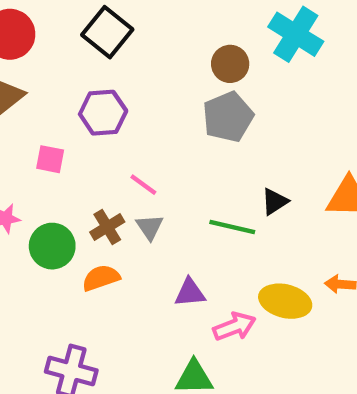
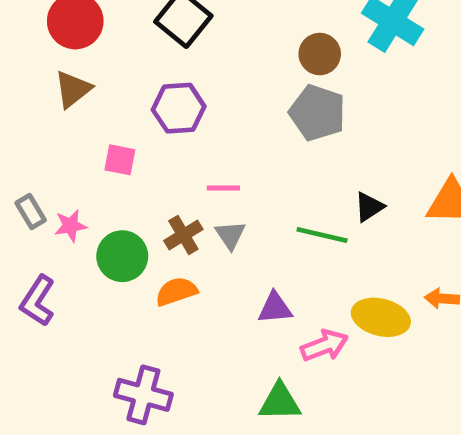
gray pentagon: (228, 117) -> (317, 113), turned -30
pink line: (143, 185) -> (223, 188), turned -36

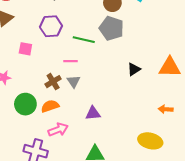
green line: (322, 235) -> (84, 40), moved
green circle: (122, 256) -> (25, 104), moved
yellow ellipse: (381, 317) -> (150, 141), moved
pink arrow: (324, 346) -> (58, 130), moved

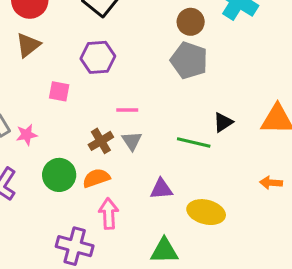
green line: (84, 40) -> (194, 142), moved
pink arrow: (58, 130) -> (109, 214), turned -72
yellow ellipse: (150, 141) -> (206, 212), moved

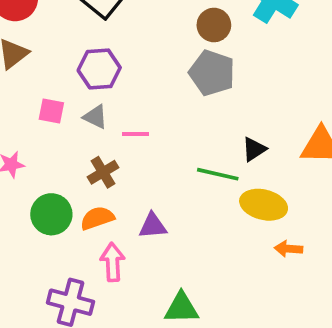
gray triangle: (132, 141) -> (95, 117), moved, turned -30
orange arrow: (271, 183) -> (288, 249), moved
purple triangle: (161, 189) -> (153, 226), moved
yellow ellipse: (206, 212) -> (264, 205), moved

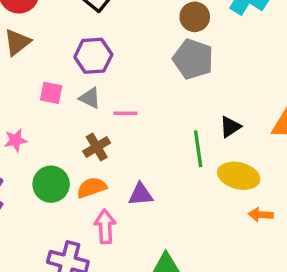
green line: (218, 174) -> (198, 149), turned 69

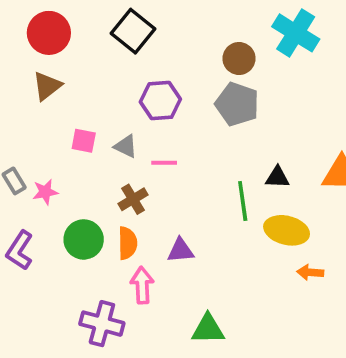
purple hexagon: (93, 56) -> (160, 101), moved
black triangle: (230, 127) -> (277, 177), turned 35
orange semicircle: (92, 188) -> (128, 243), turned 108

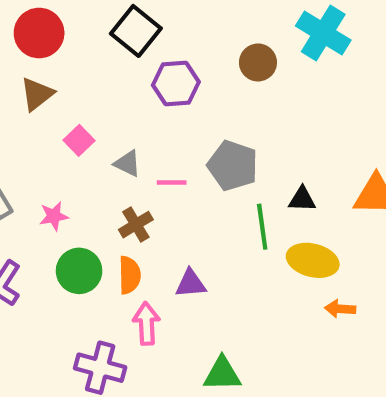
purple hexagon: (160, 101) -> (176, 84), moved
gray pentagon: (237, 104) -> (233, 166), moved
pink square: (84, 141) -> (79, 140), moved, turned 35
pink star: (45, 192) -> (54, 216), moved

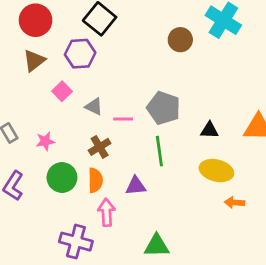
purple hexagon: (176, 84) -> (80, 54), moved
green line: (262, 227) -> (159, 151), moved

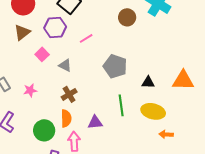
pink line: (123, 119) -> (86, 38), moved, turned -32
green line: (159, 151) -> (121, 105), moved
green circle: (62, 178) -> (44, 130), moved

